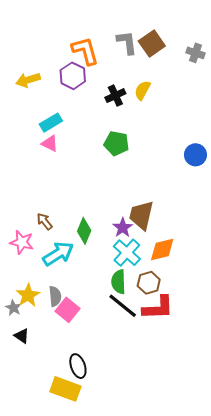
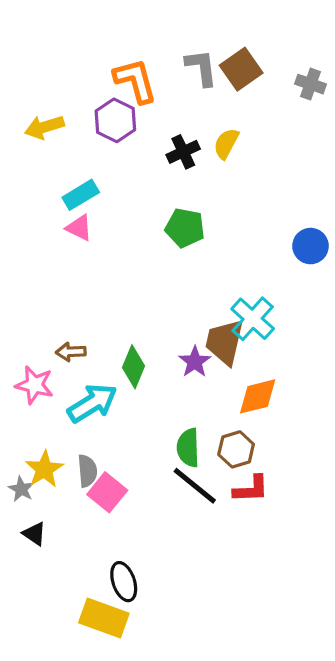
brown arrow: (45, 221) -> (71, 352), turned -54
cyan cross: (127, 253) -> (253, 319), moved
red L-shape: (158, 308) -> (251, 489), size x0.7

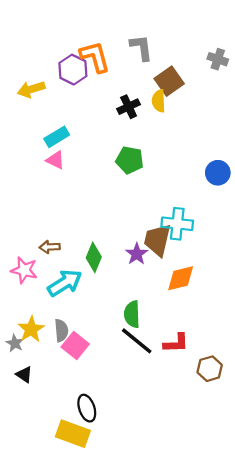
brown square: (241, 69) -> (169, 81), moved
purple hexagon: (115, 120) -> (73, 70), moved
yellow semicircle: (226, 144) -> (159, 101), turned -30
cyan cross: (253, 319) -> (177, 224), turned -36
brown hexagon: (236, 449) -> (210, 369), moved

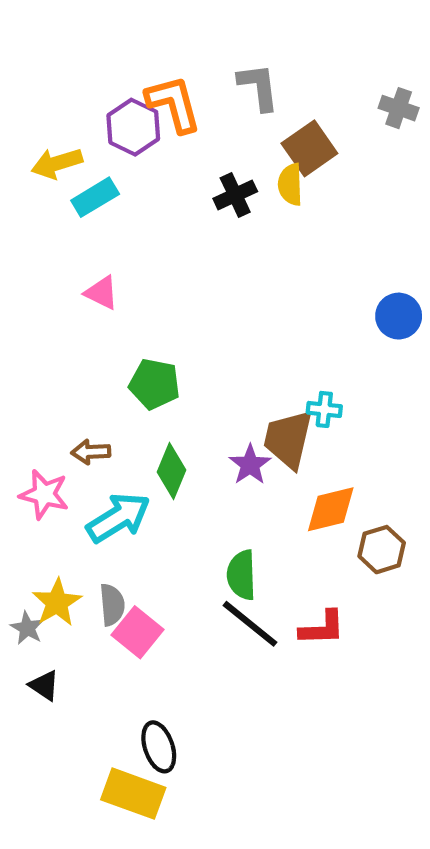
cyan rectangle: (57, 137) -> (95, 197), moved
green pentagon: (130, 160) -> (155, 384), moved
cyan cross: (177, 224) -> (324, 409), size x0.6
brown hexagon: (210, 369) -> (382, 550), moved

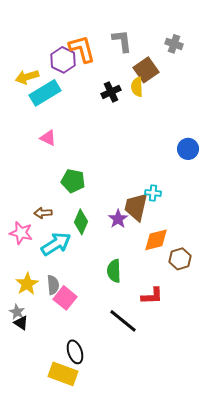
gray cross: (399, 108) -> (174, 44), moved
cyan rectangle: (95, 197) -> (45, 93), size x1.4
black line: (250, 624) -> (123, 321), moved
gray star: (27, 628) -> (17, 312), moved

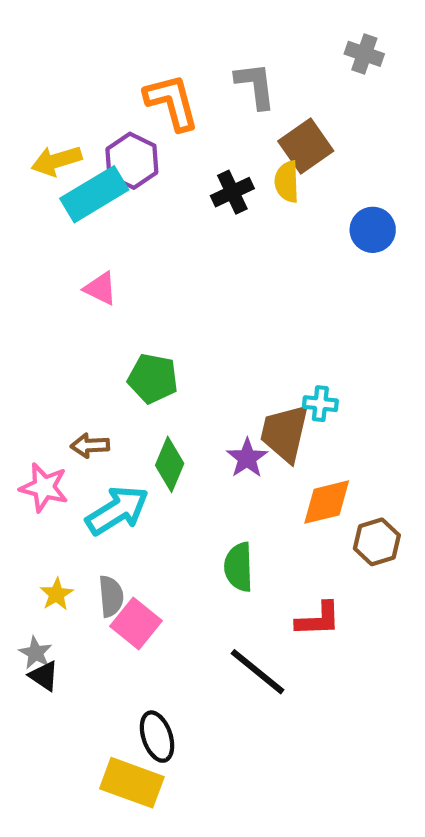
gray cross: (174, 44) -> (364, 54), moved
purple hexagon: (63, 60) -> (132, 161), moved
blue circle: (188, 149) -> (373, 230), moved
yellow star: (27, 284) -> (56, 594), size x0.7

